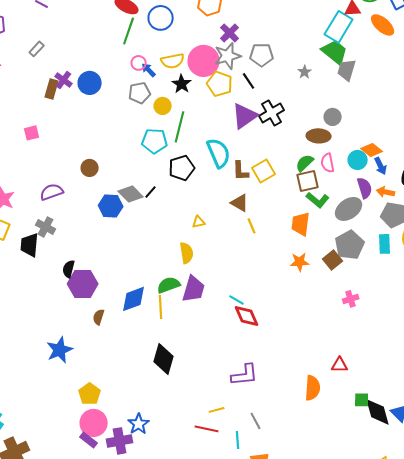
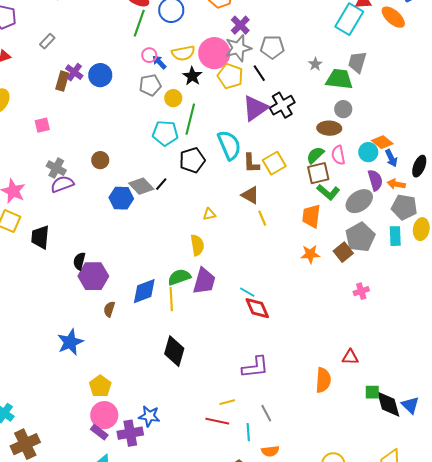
green trapezoid: (335, 52) -> (339, 79), moved, turned -32
gray cross: (46, 227) -> (56, 168), moved
blue star: (139, 424) -> (149, 416), turned -30

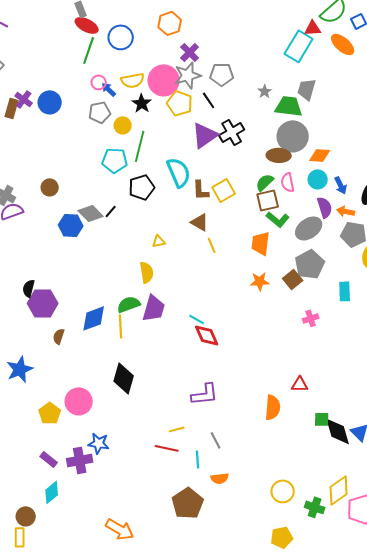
gray circle: (343, 109) -> (293, 136), size x1.8
orange diamond: (382, 142) -> (320, 155), moved, turned -35
cyan rectangle: (395, 236) -> (345, 291), moved
pink circle: (104, 415) -> (79, 401), moved

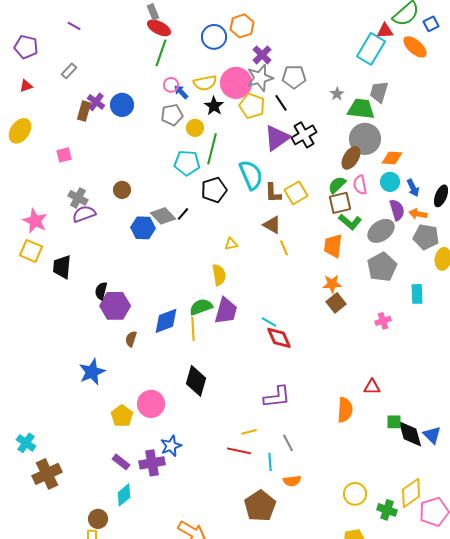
blue circle: (121, 37) -> (214, 37), moved
brown ellipse: (279, 155) -> (351, 158), turned -60
brown square: (293, 279) -> (336, 303), moved
blue star: (99, 443) -> (171, 446), turned -30

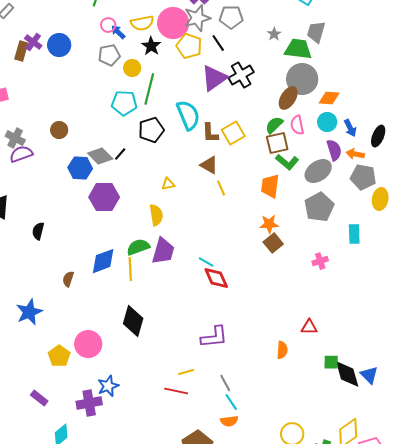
purple hexagon: (115, 306) -> (104, 197), moved
orange semicircle: (345, 410) -> (282, 350), size x0.7
purple rectangle: (121, 462) -> (39, 398), moved
cyan line: (270, 462) -> (231, 402), moved, turned -30

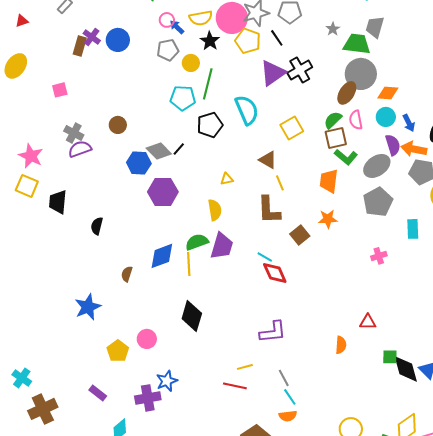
brown L-shape: (210, 133) -> (269, 210), moved, size x1.4
orange arrow: (355, 154) -> (414, 149), size x1.4
brown square: (273, 243) -> (300, 235), moved
pink circle: (88, 344) -> (147, 339), size x0.7

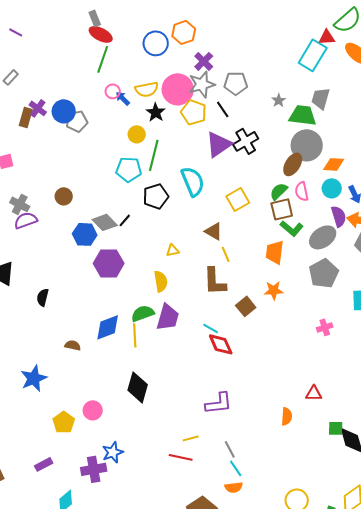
gray pentagon: (168, 50) -> (77, 121), moved
brown semicircle: (127, 274) -> (73, 345), turned 84
purple rectangle: (98, 393) -> (44, 464), turned -66

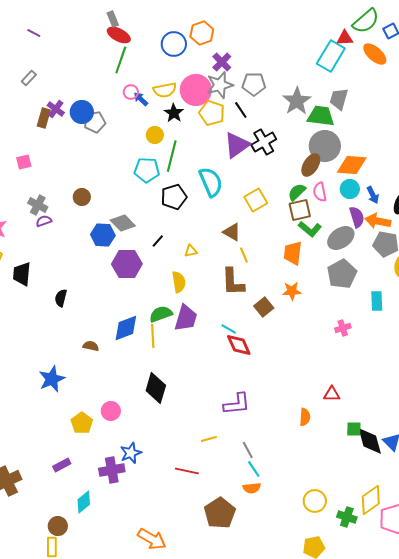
gray star: (279, 100) -> (297, 101), size x2.0
orange diamond: (334, 164) -> (352, 165), size x1.4
purple semicircle: (26, 220) -> (44, 221), size x0.7
black line: (125, 220) -> (158, 241), moved
red line: (181, 457) -> (187, 471), moved

